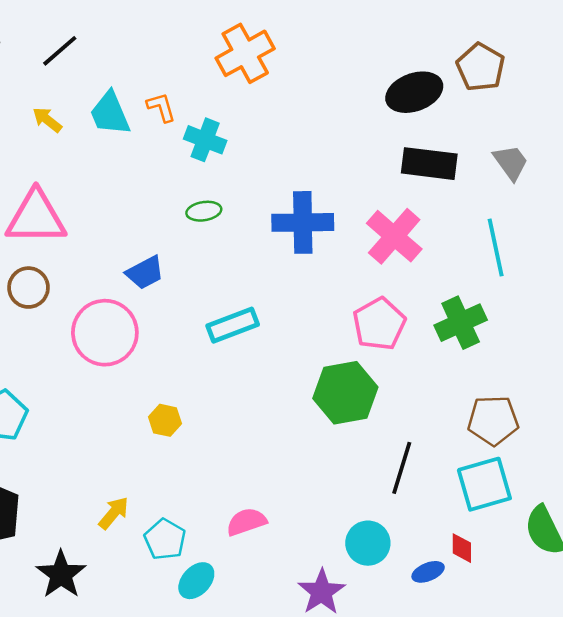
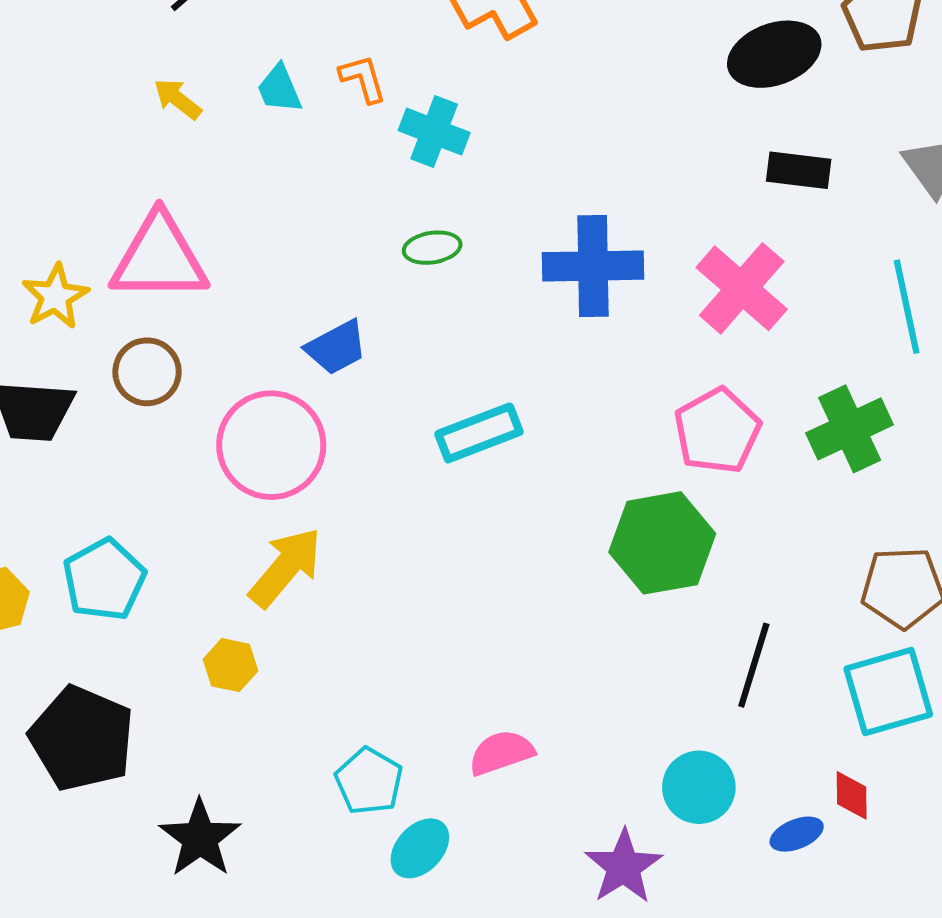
cyan trapezoid: (110, 113) -> (279, 89), size x0.7
black rectangle: (429, 164) -> (799, 170), size x0.7
yellow hexagon: (165, 420) -> (231, 665), moved
yellow arrow: (114, 513) -> (285, 567), moved, size x1.5

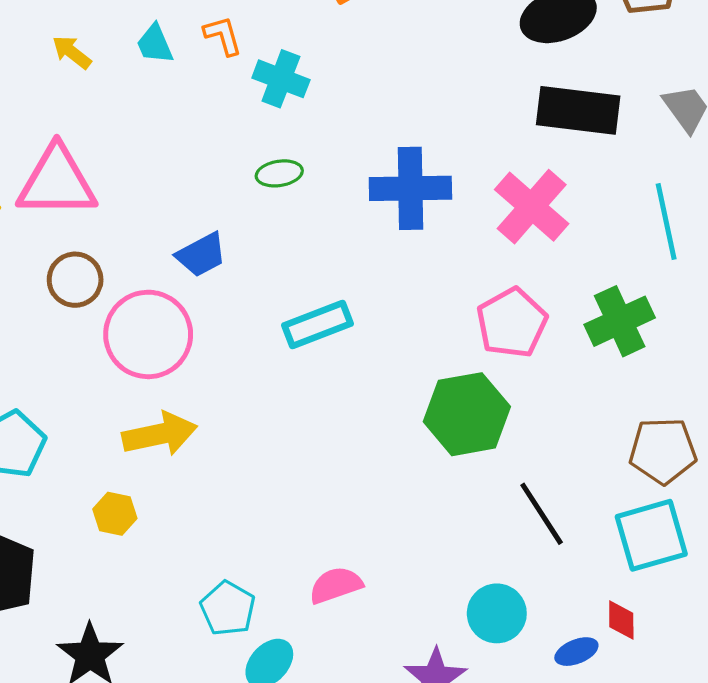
black rectangle: (799, 170) -> (578, 110), size x1.6
brown circle: (147, 372) -> (75, 280), moved
yellow arrow: (285, 567) -> (160, 434), turned 38
black line: (754, 665) -> (542, 514), turned -50

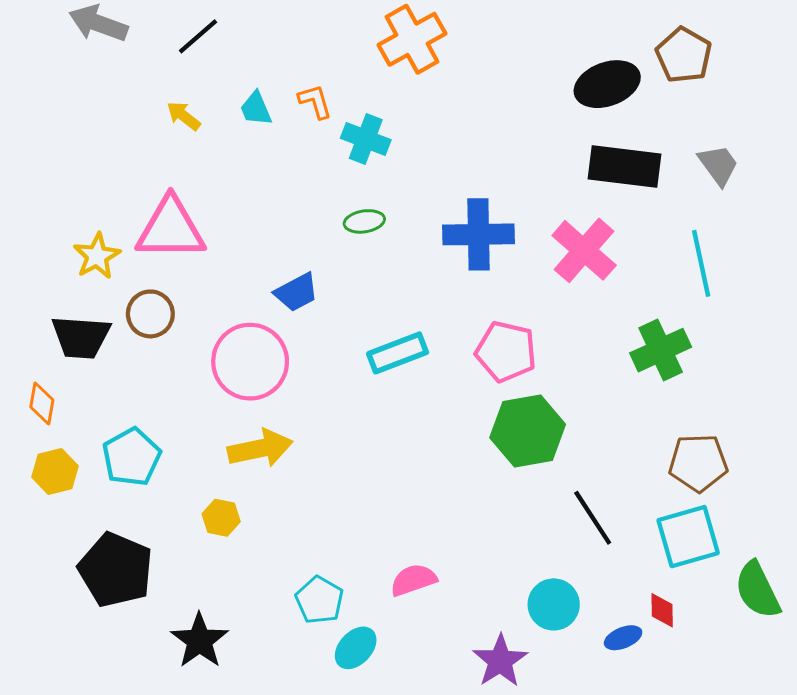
brown circle: (75, 280) -> (150, 314), moved
pink pentagon: (512, 323) -> (506, 352), moved, turned -30

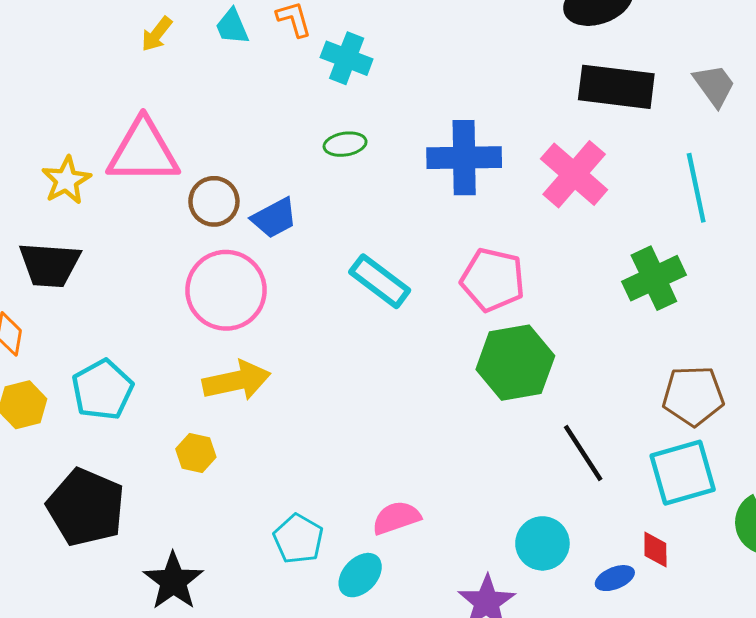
yellow arrow: (184, 116) -> (157, 34), turned -90
brown circle: (150, 314) -> (214, 201), moved
cyan rectangle: (398, 353) -> (380, 281), turned 58
cyan ellipse: (356, 648) -> (360, 575), moved

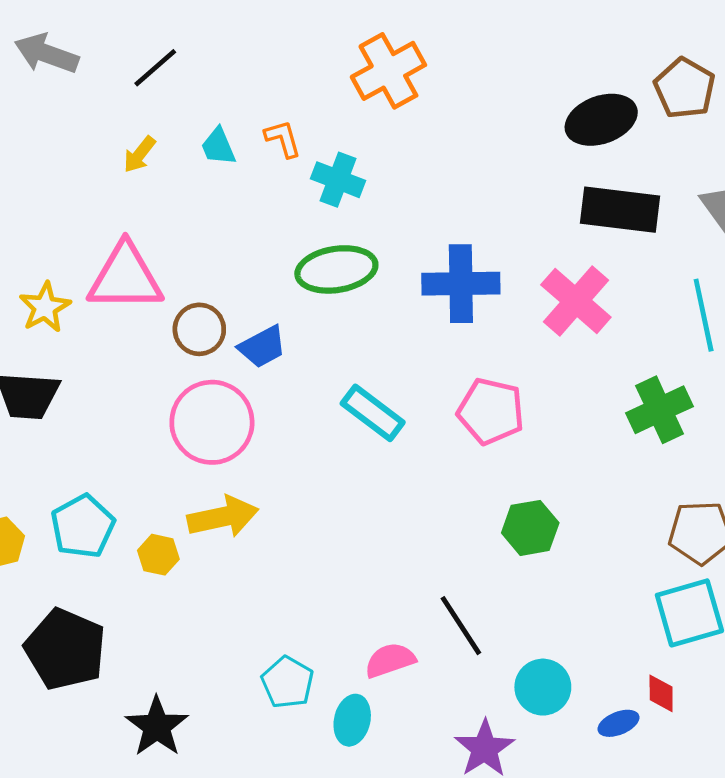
green ellipse: (345, 144) -> (336, 269), size x1.8
green hexagon: (515, 363) -> (530, 528), moved, size x0.7
yellow hexagon: (196, 453) -> (158, 555), moved
black line: (583, 453) -> (461, 626), moved
cyan ellipse: (360, 575) -> (352, 720), turned -30

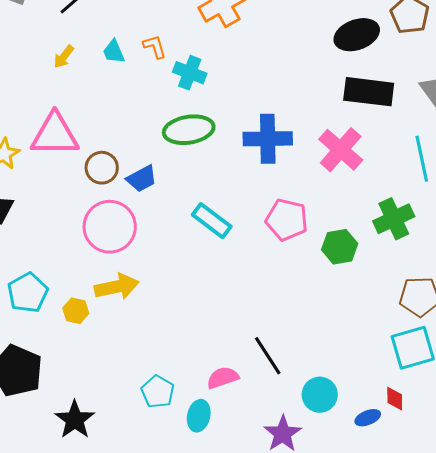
green hexagon: (530, 528) -> (340, 247), moved

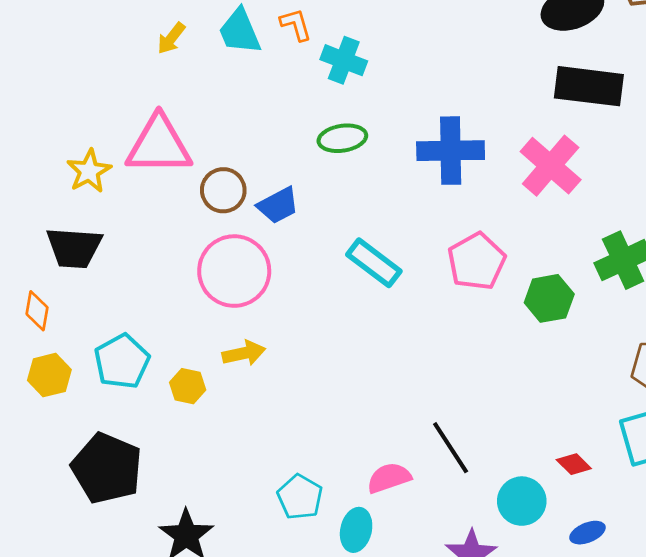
cyan trapezoid: (114, 52) -> (240, 31), size x1.4
green ellipse: (189, 130) -> (342, 138), size x0.7
pink pentagon: (287, 220) -> (477, 261), turned 30
yellow arrow: (117, 287) -> (244, 353), size x0.7
red diamond: (395, 399) -> (574, 464), moved, turned -45

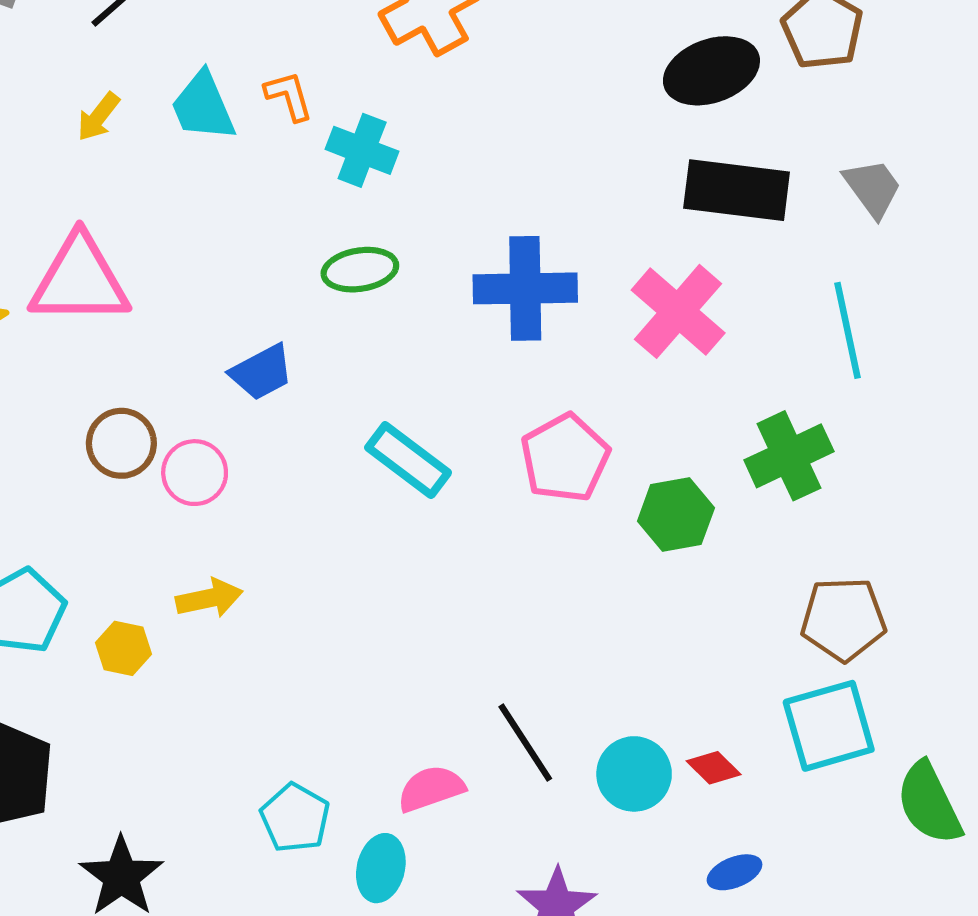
brown circle: (223, 190) -> (121, 443), moved
pink circle: (234, 271) -> (195, 473), size x0.6
cyan circle: (522, 501) -> (634, 774), moved

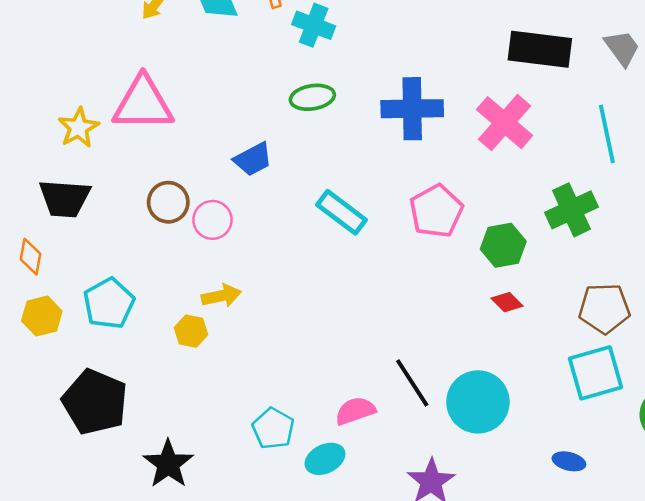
yellow hexagon: (123, 648) -> (191, 331), moved
red diamond: (714, 768) -> (507, 302), moved
cyan circle: (634, 774) -> (478, 402), size x1.4
cyan ellipse: (381, 868) -> (325, 459), turned 51
blue ellipse: (735, 872) -> (569, 461), moved, turned 36

